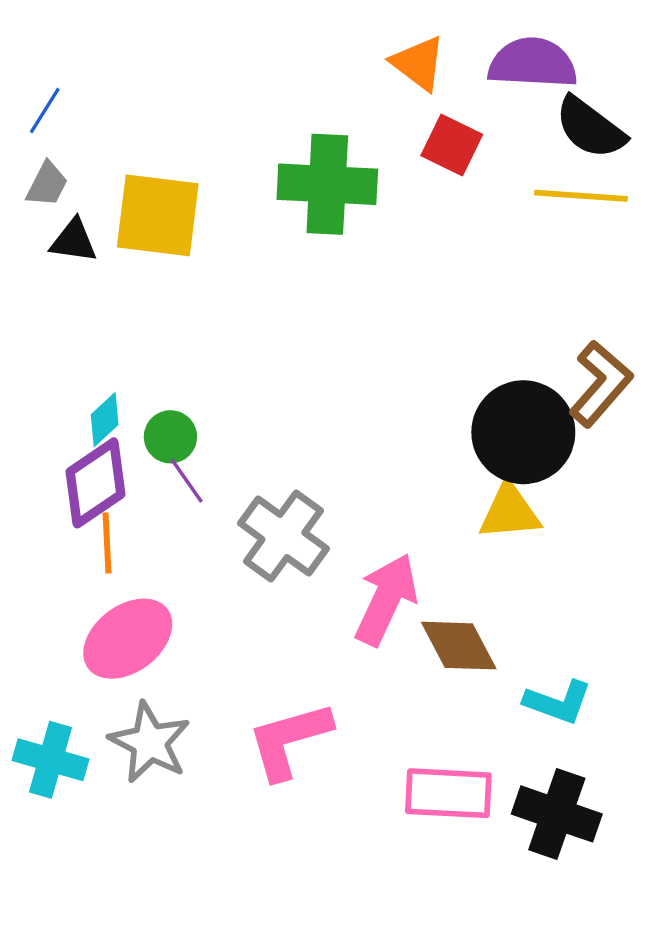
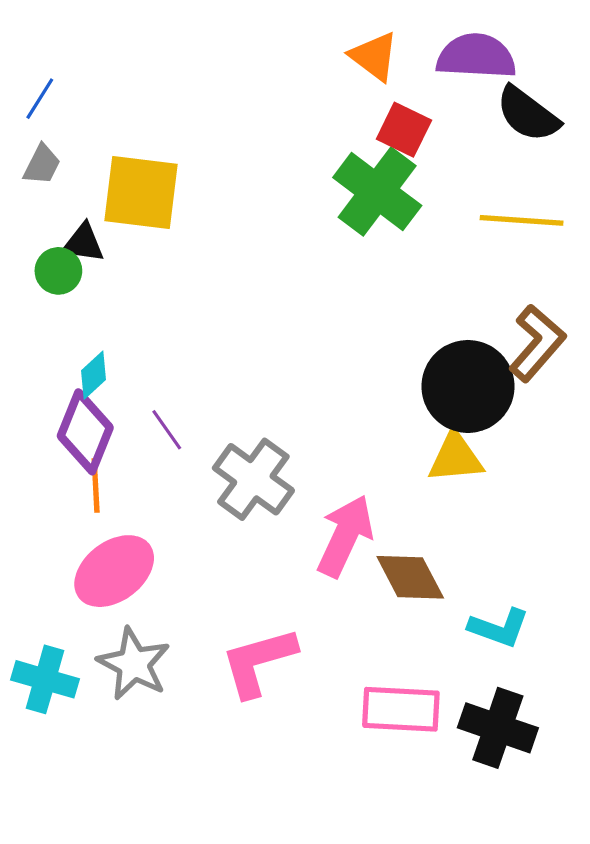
green cross: (327, 184) -> (377, 191), moved, turned 34
yellow line: (581, 196) -> (522, 220), moved
black triangle: (74, 241) -> (83, 243), moved
green circle: (170, 437) -> (58, 271), moved
purple diamond: (95, 483) -> (85, 432), turned -34

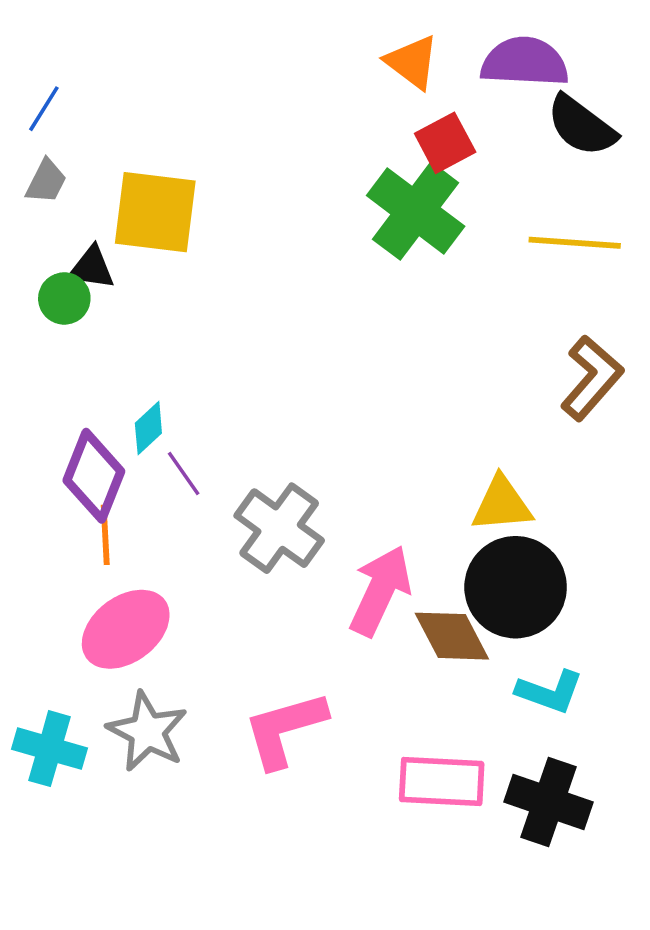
red square: (404, 130) -> (445, 143), turned 36
cyan diamond: (93, 375) -> (148, 428), moved
black circle: (468, 386) -> (516, 587), moved

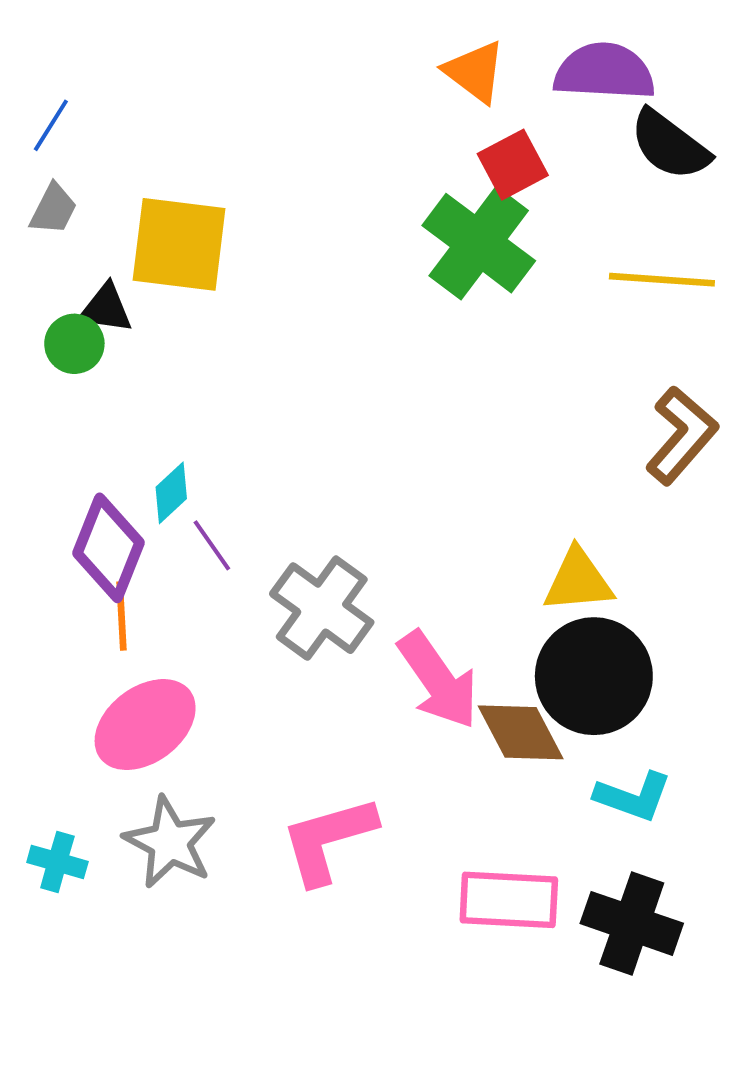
pink arrow: (380, 591) -> (438, 680), turned 120
cyan cross: (50, 749) -> (57, 862), size x0.7

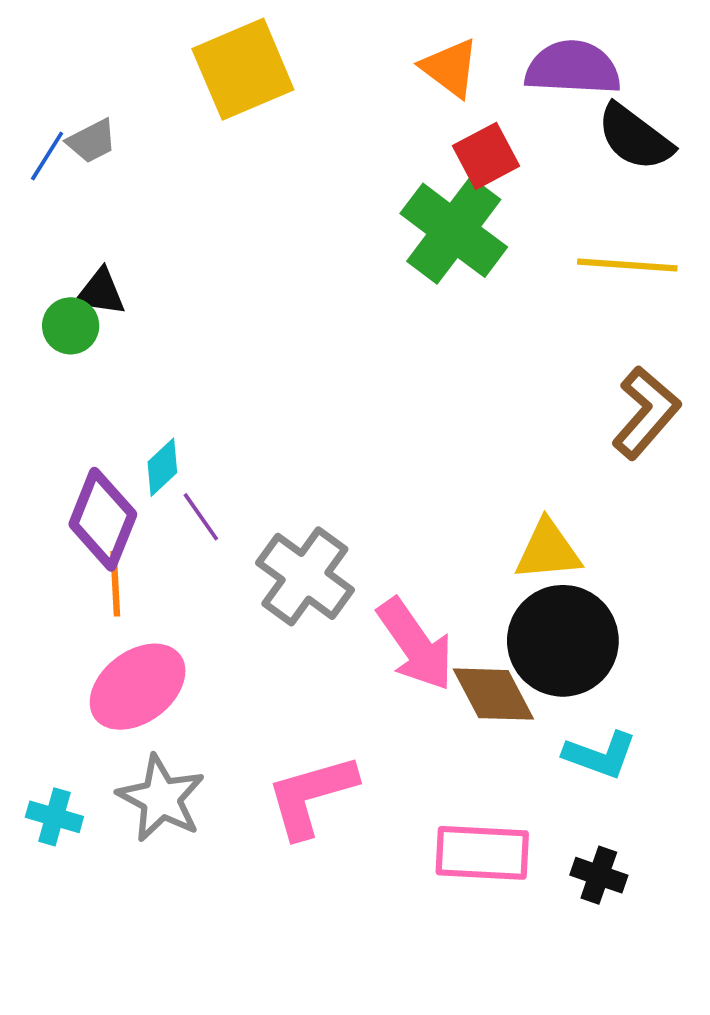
blue line: (51, 125) -> (47, 156), moved
gray trapezoid: (53, 209) -> (92, 141), moved, turned 36
yellow square: (179, 244) -> (243, 69), moved, turned -30
black cross: (632, 923) -> (599, 875), size x0.6

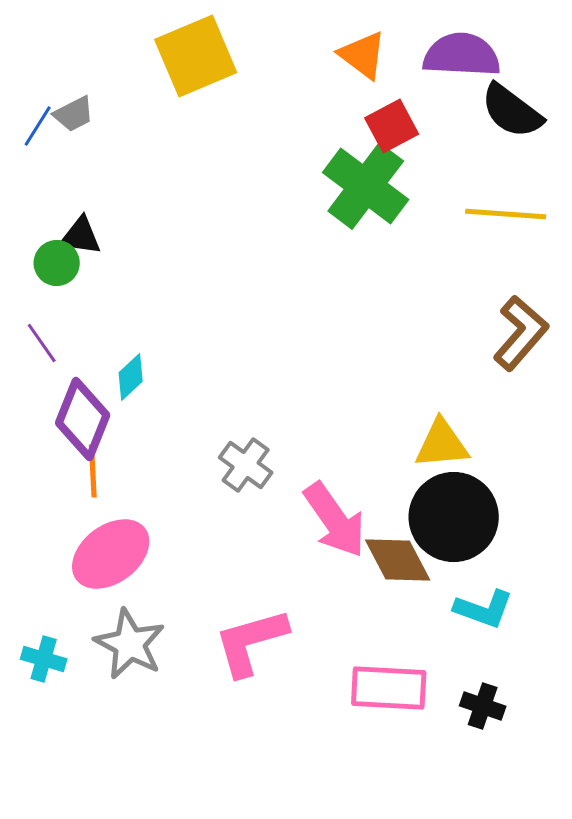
purple line: (201, 517) -> (42, 343), moved
gray cross: (305, 576) -> (246, 465), size x0.7

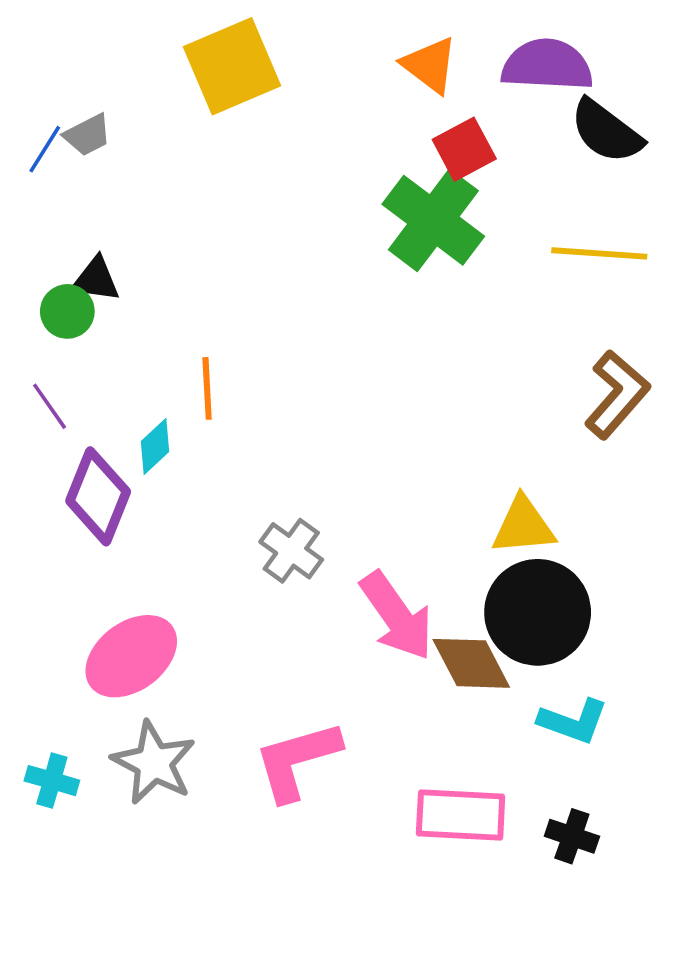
orange line: (93, 471) -> (207, 388), moved

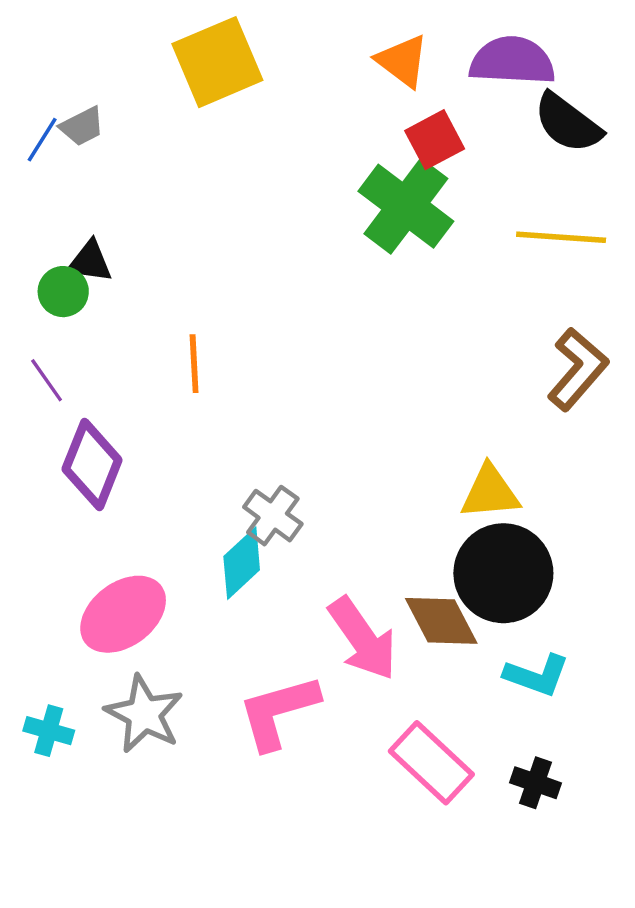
cyan diamond: (155, 447) -> (242, 563), moved, size x1.4
pink arrow: (397, 616) -> (363, 639), moved
pink rectangle: (461, 815) -> (431, 763), turned 40

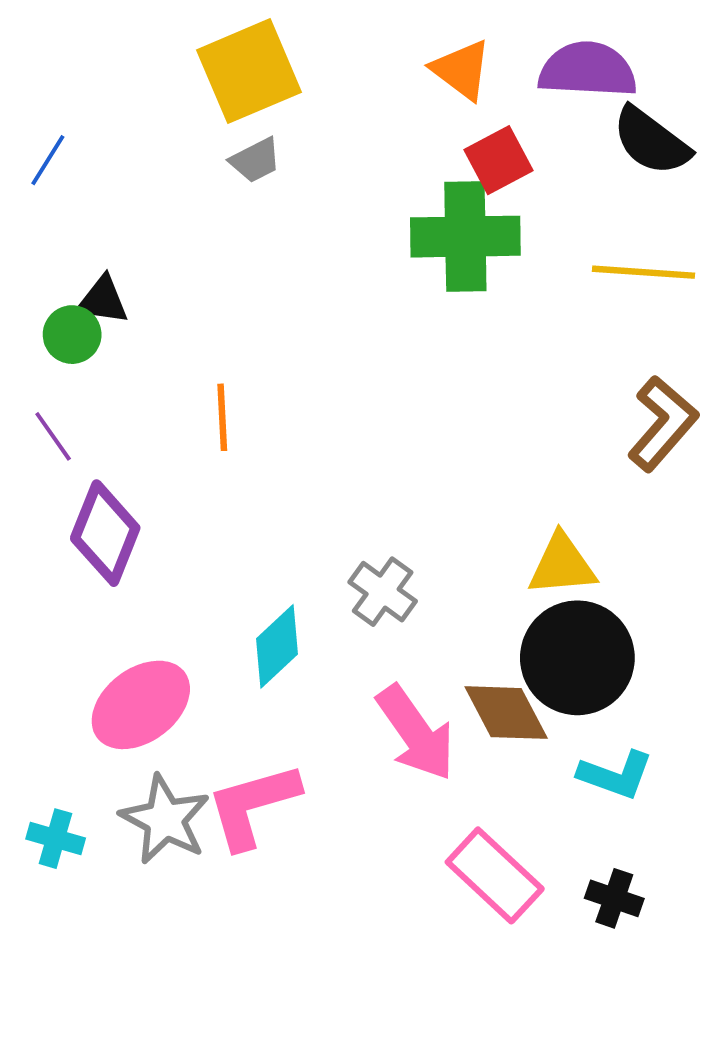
gray trapezoid: (82, 126) -> (255, 160), moved
green cross: (406, 206) -> (465, 237), turned -38
gray cross: (273, 516) -> (383, 592), moved
pink L-shape: (278, 712) -> (253, 805), moved

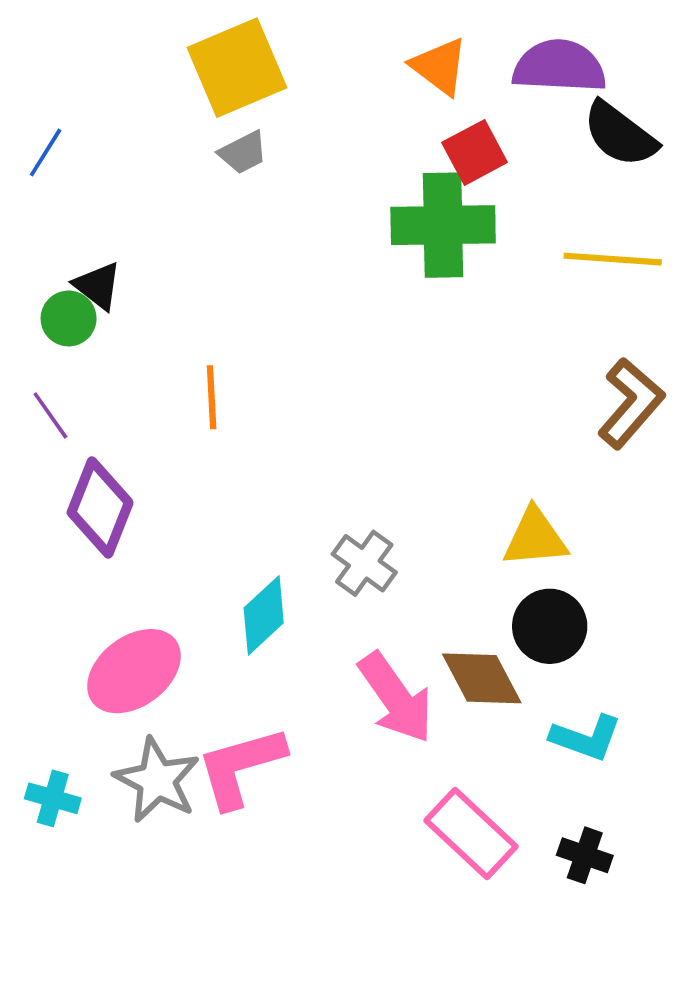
black triangle: (103, 300) -> (98, 286), turned 30
black circle: (577, 658) -> (550, 626), size x0.7

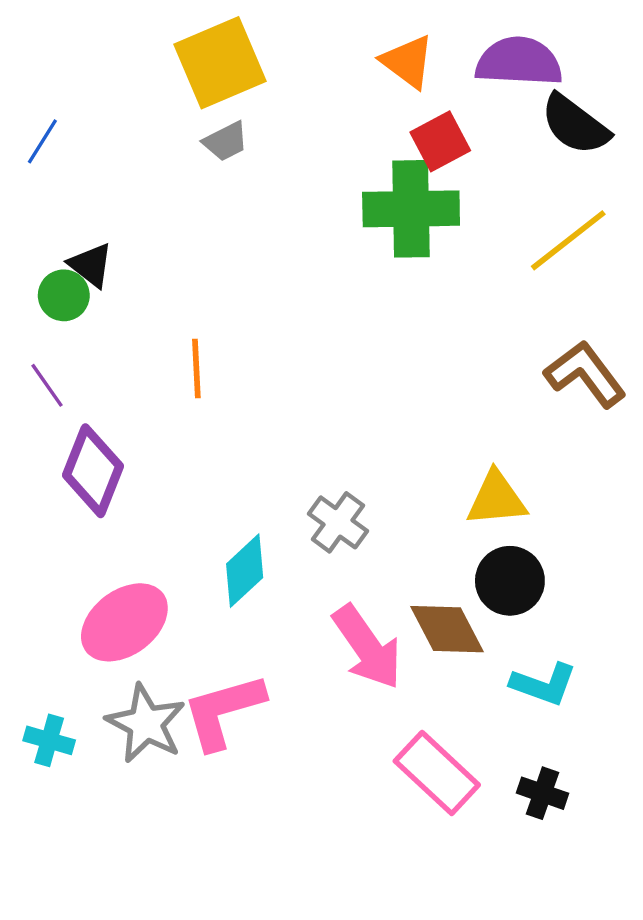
yellow line: (613, 259) -> (568, 240), turned -42
brown L-shape: (631, 403) -> (585, 374), turned -78

